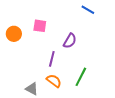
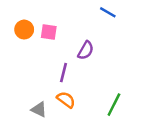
orange circle: (14, 34) -> (24, 30), moved
green line: (81, 77) -> (114, 105), moved

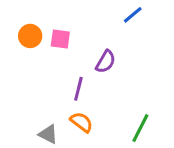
blue line: (108, 12) -> (133, 15), turned -70

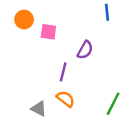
blue line: (133, 15) -> (107, 12), turned -56
orange circle: (30, 36) -> (24, 20), moved

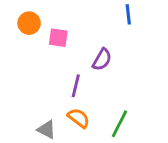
green line: (113, 104) -> (119, 124), moved

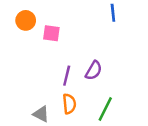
purple semicircle: (102, 60) -> (94, 70), moved
orange semicircle: (79, 118) -> (69, 104), turned 48

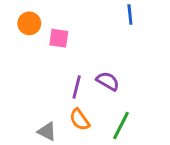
purple semicircle: (94, 70) -> (108, 81), turned -90
orange semicircle: (69, 104) -> (80, 120), turned 150

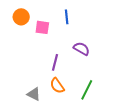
blue line: (130, 15) -> (67, 17), moved
purple semicircle: (108, 81) -> (81, 49), moved

